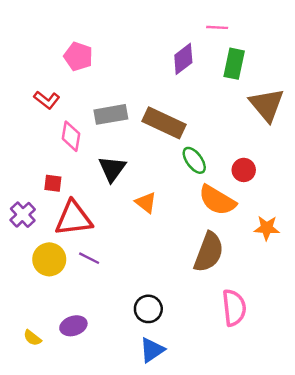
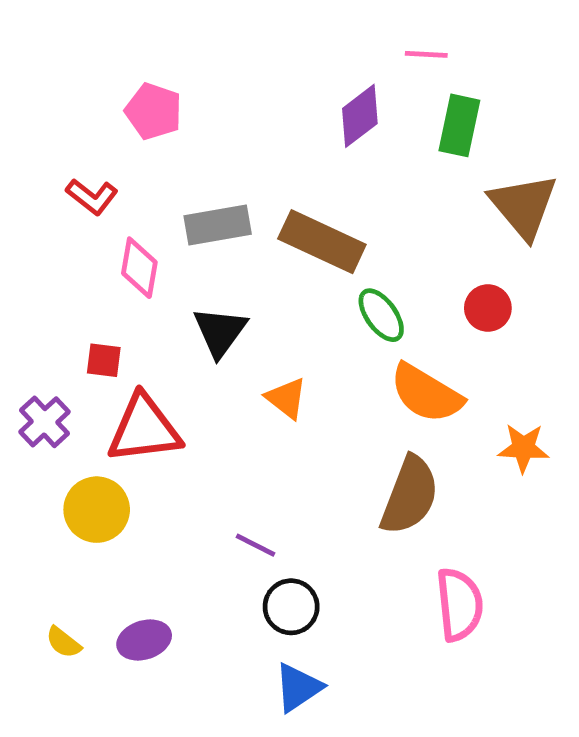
red circle: (244, 170) -> (488, 308), moved
purple line: (89, 258) -> (256, 545), moved
yellow semicircle: (32, 338) -> (63, 642), moved

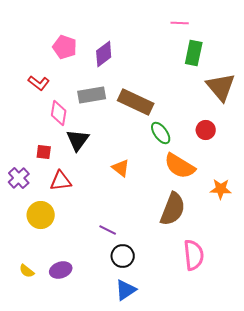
purple diamond: (360, 116) -> (104, 54), moved
black triangle: (220, 332) -> (78, 140), moved
red triangle: (144, 429) -> (61, 181), size x0.7

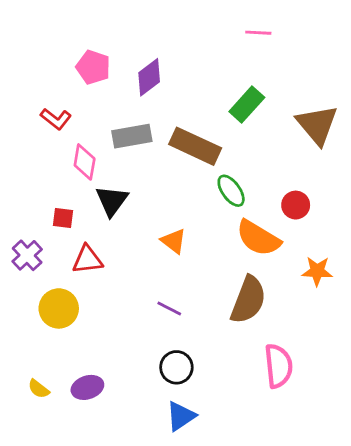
green rectangle: (194, 53) -> (247, 105), moved, turned 30
red circle: (206, 130) -> (296, 205), moved
purple line: (108, 230) -> (169, 308), moved

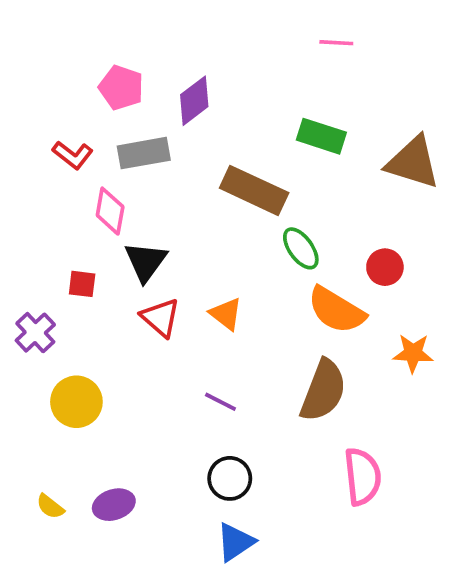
green rectangle: (247, 105) -> (321, 136), turned 66
brown triangle: (317, 125) -> (413, 162), turned -33
gray rectangle: (132, 136) -> (144, 153), moved
red triangle: (87, 260) -> (161, 318), moved, turned 48

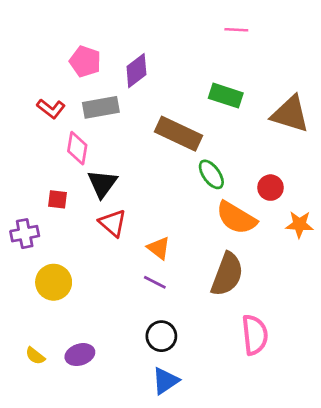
orange triangle: (226, 314) -> (159, 248), moved
purple cross: (35, 333) -> (25, 234), turned 32
orange star: (413, 353) -> (299, 224), moved

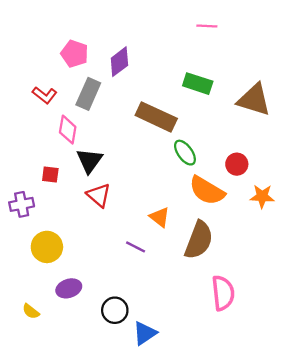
gray rectangle: (101, 107) -> (88, 94), turned -56
orange triangle: (159, 248) -> (160, 217), moved
black circle: (161, 336) -> (115, 310), moved
purple ellipse: (80, 355) -> (69, 288), moved

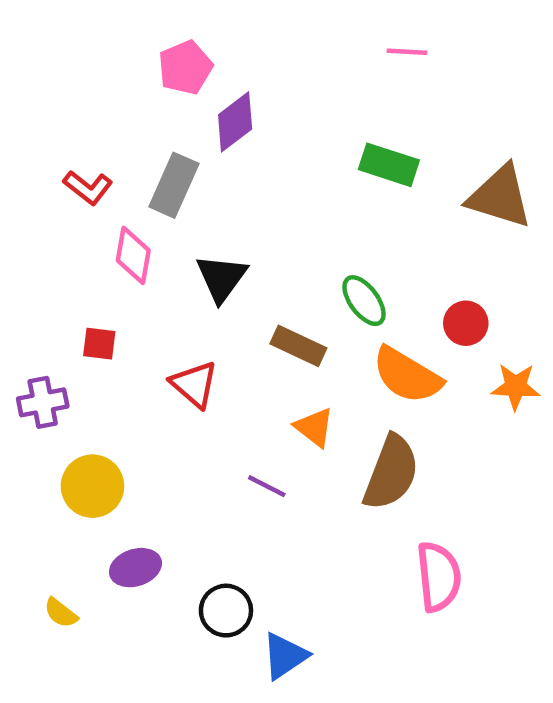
pink pentagon: (75, 54) -> (185, 68), moved, turned 30
brown rectangle: (156, 117) -> (298, 346), moved, size x0.7
black triangle: (89, 161) -> (221, 278), moved

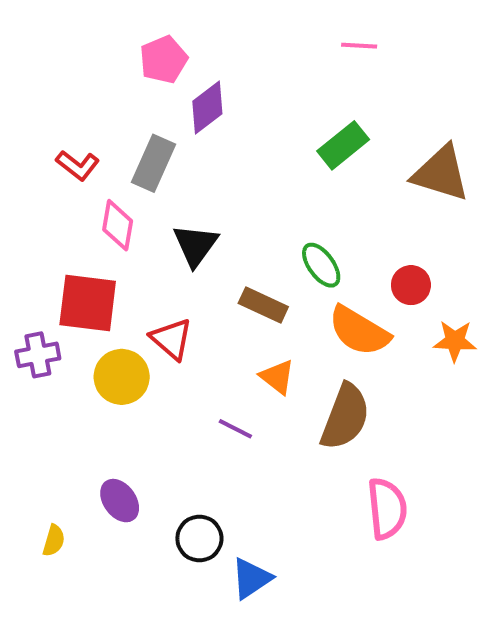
green rectangle: (389, 165) -> (343, 145), turned -57
red square: (99, 344) -> (88, 303), size x2.0
yellow circle: (92, 486) -> (122, 377), moved
purple ellipse: (135, 568) -> (120, 501), turned 72
yellow semicircle: (61, 613) -> (54, 540), turned -112

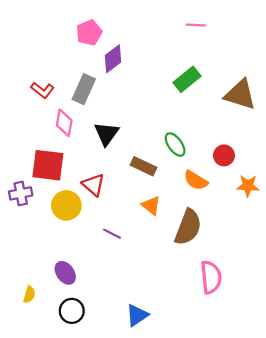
orange semicircle: (359, 331) -> (196, 180), size x0.7
purple line: (235, 429) -> (112, 234), moved
black circle: (199, 538) -> (72, 311), moved

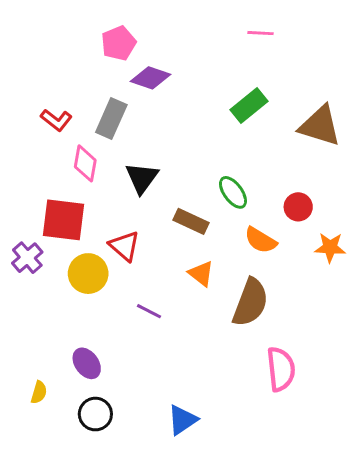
purple diamond: (113, 59) -> (150, 78), turned 56
purple cross: (21, 193) -> (27, 258), turned -30

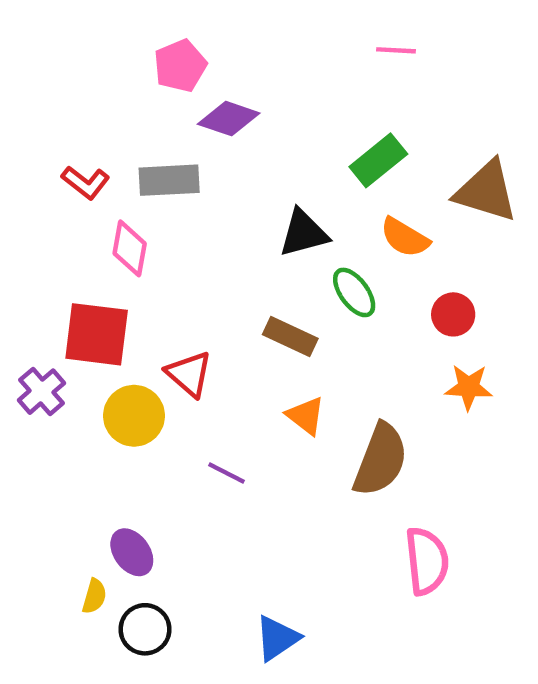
gray rectangle: (111, 119) -> (169, 180), turned 63
black triangle: (142, 178) -> (303, 233), moved, turned 39
orange semicircle: (261, 240) -> (405, 237), moved
orange star: (330, 247) -> (469, 387), moved
yellow semicircle: (39, 392) -> (94, 596), moved

